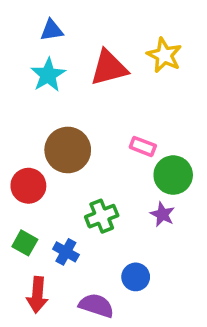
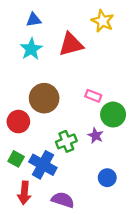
yellow star: (164, 55) -> (103, 21), moved
purple star: (162, 214) -> (96, 136), moved
blue cross: (66, 252) -> (43, 165), size x1.6
blue circle: (136, 277) -> (107, 178), moved

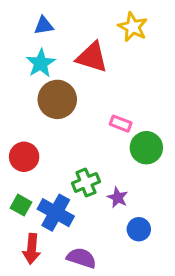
red triangle: (71, 44) -> (92, 57), turned 32
brown circle: (44, 98) -> (57, 99), moved
purple star: (96, 136) -> (118, 198), moved

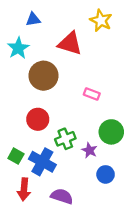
cyan star: (41, 63) -> (18, 48), moved
green circle: (146, 148) -> (111, 132), moved
red circle: (24, 157) -> (38, 119), moved

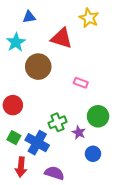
red circle: (38, 119) -> (13, 105), moved

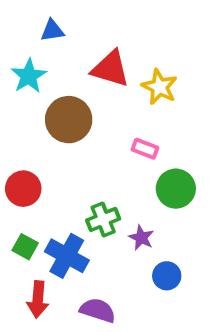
yellow star: (89, 18) -> (159, 87), moved
green circle: (98, 116) -> (176, 189), moved

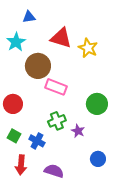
pink rectangle: (145, 149) -> (56, 87), moved, size x1.5
blue cross: (67, 256) -> (37, 141), size x0.7
blue circle: (167, 276) -> (98, 159), moved

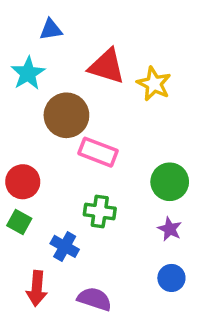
green cross: (57, 121) -> (100, 212), turned 30
purple star: (78, 131) -> (170, 229), moved
green square: (14, 136) -> (19, 222), moved

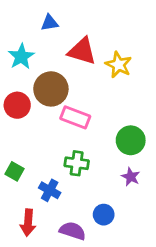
blue triangle: (51, 30) -> (50, 23), moved
red circle: (23, 182) -> (17, 105), moved
blue circle: (171, 278) -> (104, 215), moved

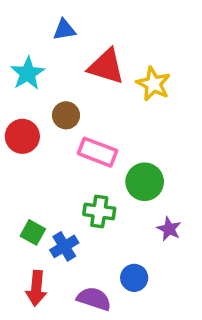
brown circle: (51, 89) -> (66, 115), size x0.6
green circle: (131, 140) -> (145, 182), moved
green square: (14, 171) -> (33, 232), moved
blue cross: (50, 190) -> (64, 246), turned 30

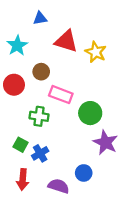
green cross: (99, 211) -> (39, 116), moved
purple star: (169, 229) -> (105, 142), size x1.6

